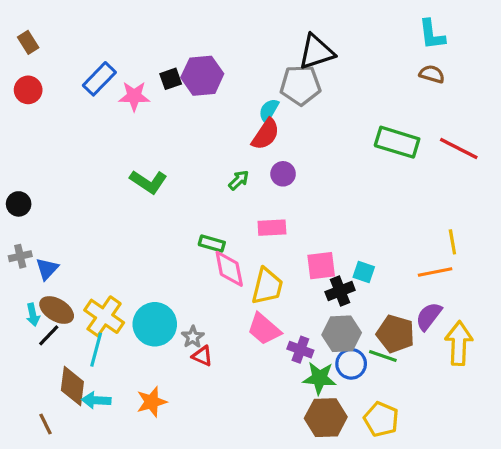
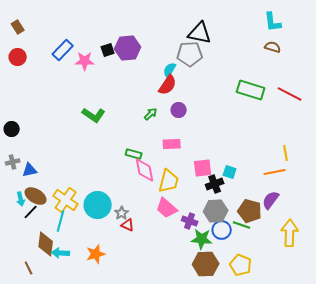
black triangle: (316, 52) -> (200, 33), turned 30
blue triangle: (47, 269) -> (30, 170), turned 35
yellow arrow: (459, 343) -> (290, 233), moved

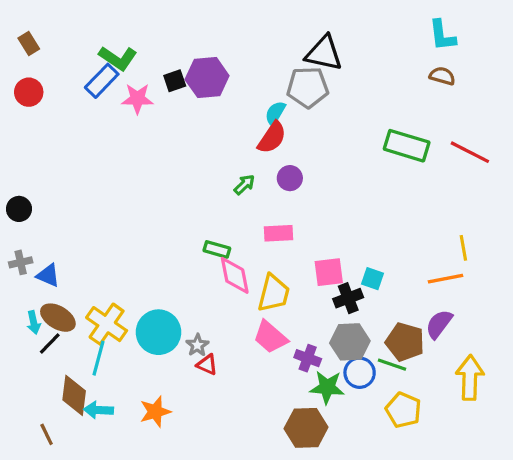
green L-shape: (94, 115) -> (118, 58), moved
blue triangle: (30, 170) -> (48, 275), turned 35
brown hexagon: (206, 264) -> (306, 428), moved
yellow pentagon: (241, 265) -> (403, 410), moved

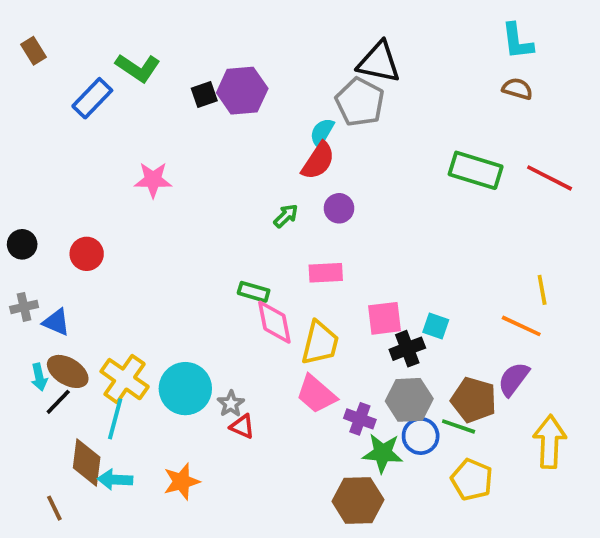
blue rectangle: (102, 81) -> (92, 98), moved
gray pentagon: (308, 87) -> (360, 102), turned 30
red circle: (29, 92) -> (87, 254), moved
pink star: (137, 99) -> (153, 180), moved
orange line: (446, 279) -> (521, 326), turned 36

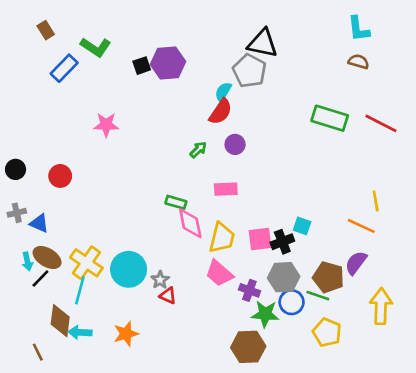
brown rectangle: (34, 51) -> (46, 30), moved
pink square: (385, 318) -> (260, 239), moved

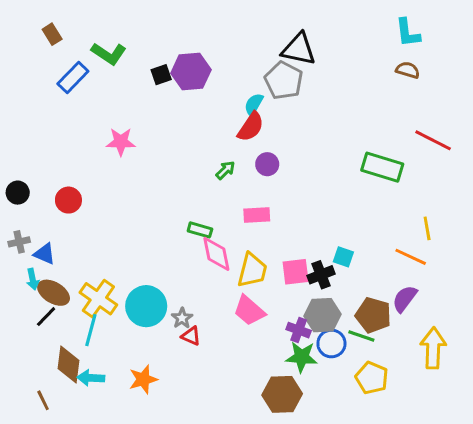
green rectangle: (330, 118) -> (382, 167), moved
cyan arrow: (27, 261) -> (33, 279), moved
purple cross: (249, 290) -> (299, 330), moved

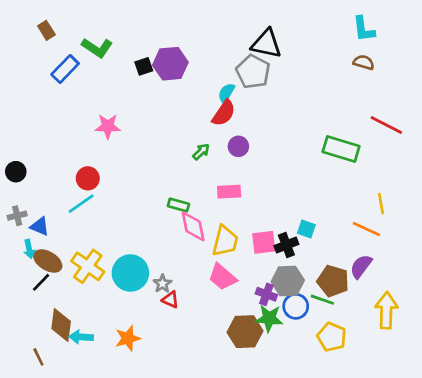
red circle: (68, 200) -> (88, 178), moved
cyan line: (91, 330) -> (81, 204), moved, turned 40
brown hexagon: (282, 394) -> (245, 332), moved

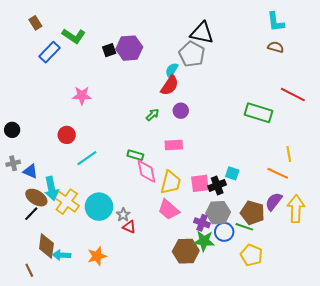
cyan line: (81, 204) -> (87, 158), moved
cyan arrow: (29, 249) -> (51, 188), moved, size x1.6
yellow arrow: (386, 310) -> (296, 209), moved

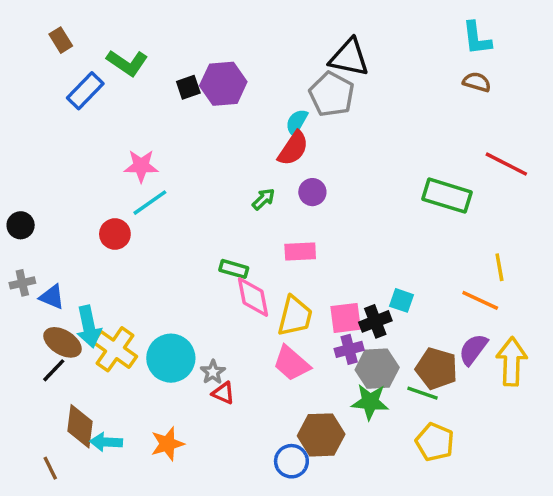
cyan line: (87, 158) -> (150, 203), moved
purple cross: (202, 223) -> (349, 349), moved, turned -35
blue circle: (224, 232) -> (291, 461), moved
green star: (204, 241) -> (370, 402), moved

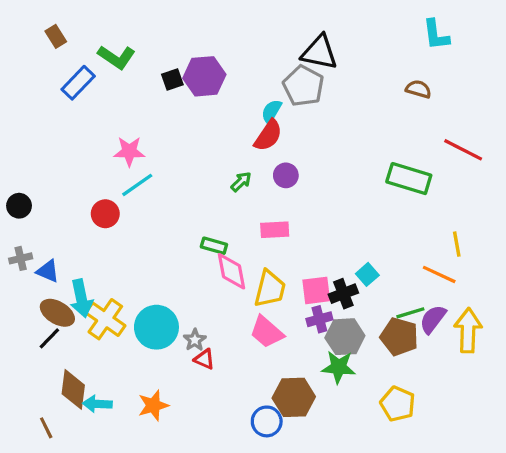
brown semicircle: (477, 82) -> (418, 89), moved
cyan square: (402, 300) -> (367, 274), turned 30
green line: (423, 393) -> (410, 313), moved, turned -36

